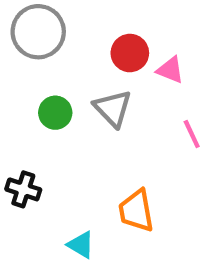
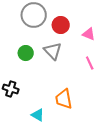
gray circle: (38, 32) -> (34, 15), moved
pink triangle: (170, 70) -> (89, 34), moved

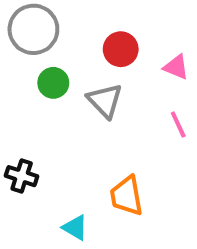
gray circle: (34, 15) -> (33, 29), moved
green circle: (26, 53) -> (53, 83), moved

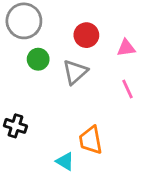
pink triangle: (176, 67) -> (126, 48), turned -30
gray triangle: (105, 101) -> (75, 72), turned 32
cyan triangle: (75, 228) -> (65, 161), moved

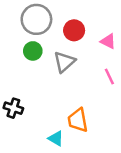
gray circle: (24, 21) -> (36, 19), moved
pink triangle: (126, 48) -> (108, 41), turned 35

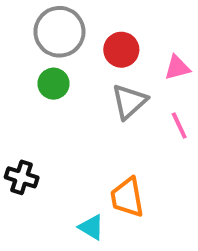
pink triangle: (108, 41) -> (177, 68), turned -42
gray triangle: (64, 62) -> (129, 102), moved

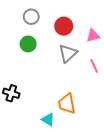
gray circle: (59, 32) -> (31, 17), size x0.6

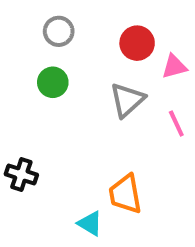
red circle: (64, 26) -> (137, 43), moved

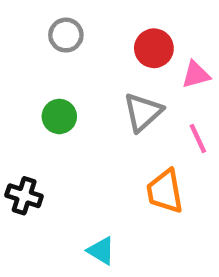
green circle: (53, 82) -> (59, 116), moved
orange trapezoid: (125, 194) -> (165, 191), moved

